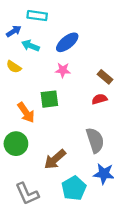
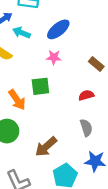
red semicircle: (99, 99) -> (86, 95), moved
gray semicircle: (95, 140) -> (86, 128), size x0.7

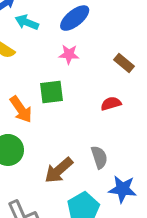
gray semicircle: (86, 128) -> (99, 157), moved

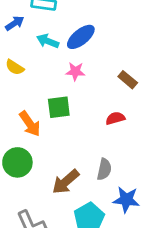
cyan arrow: (27, 22) -> (48, 41), moved
gray semicircle: (99, 157) -> (104, 169), turned 30

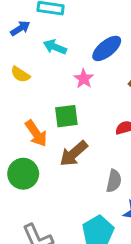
blue ellipse: (81, 37) -> (107, 48), moved
pink star: (75, 71) -> (84, 79), turned 30
brown arrow: (66, 182) -> (74, 154), moved

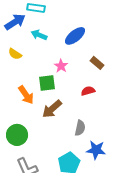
blue arrow: (20, 28) -> (15, 22), size x1.5
pink star: (84, 79) -> (61, 66), moved
green circle: (23, 174) -> (17, 135), moved

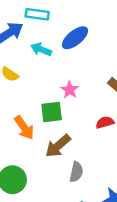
blue ellipse: (75, 36) -> (75, 38), moved
gray semicircle: (80, 128) -> (76, 172), moved

